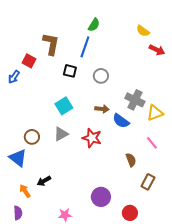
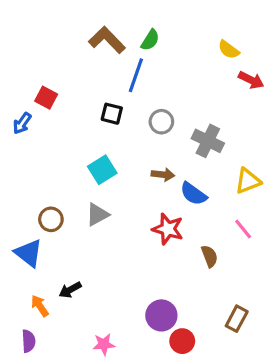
brown L-shape: (51, 44) -> (107, 40), moved, turned -55
gray cross: (135, 100) -> (208, 141), moved
red star: (92, 138) -> (168, 229), moved
brown rectangle: (148, 182) -> (237, 319), moved
red circle: (130, 213) -> (182, 341), moved

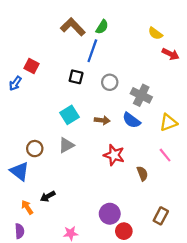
brown arrow: (163, 175) -> (102, 120), moved
blue semicircle: (193, 194) -> (131, 120), moved

